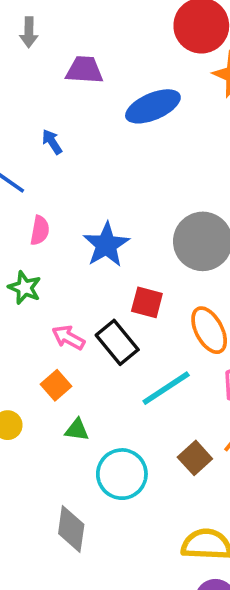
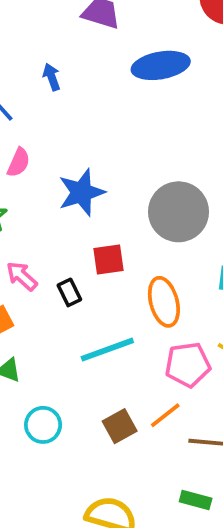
red square: (147, 302) -> (108, 260), turned -36
black rectangle: (117, 342) -> (69, 292), size x0.6
cyan circle: (122, 474) -> (43, 425), size x0.7

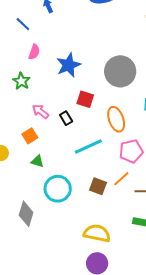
red square: (108, 260) -> (85, 99), turned 30
cyan circle: (43, 425) -> (58, 189), size x1.4
brown square: (120, 426) -> (98, 186), turned -36

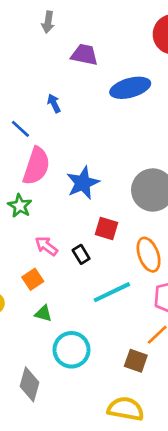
pink semicircle: (34, 52) -> (36, 166), size x1.8
brown square: (98, 186) -> (136, 361), moved

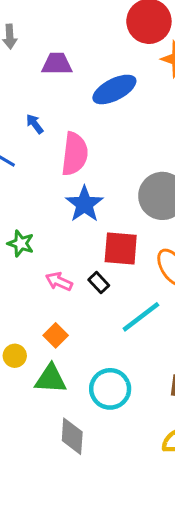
pink semicircle: (36, 166) -> (75, 154), moved
red square: (107, 228) -> (121, 248), size x1.4
orange square: (33, 279) -> (56, 335), moved
green triangle: (43, 313) -> (51, 379), moved, size x1.6

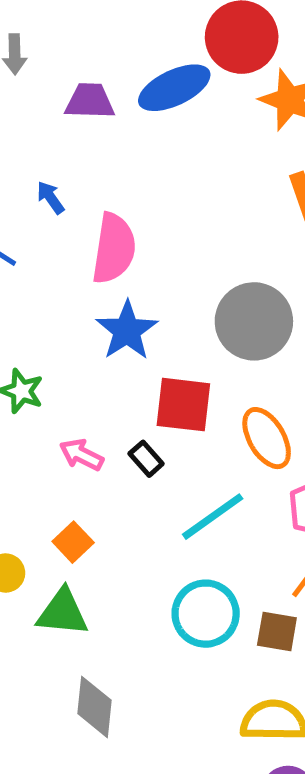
blue ellipse: (114, 89) -> (174, 88), moved
cyan circle: (110, 389) -> (206, 614), moved

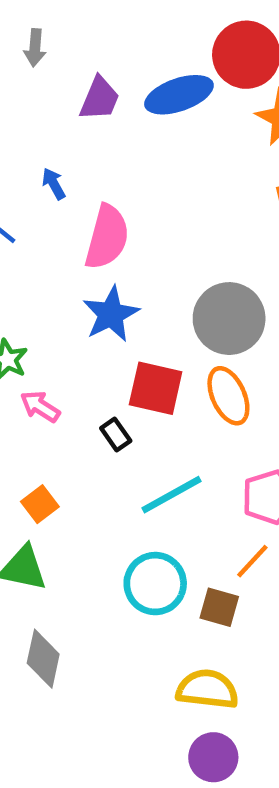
purple trapezoid: (90, 101) -> (100, 99), turned 105
orange ellipse: (267, 438) -> (228, 396), moved
pink arrow: (81, 455) -> (40, 407), moved

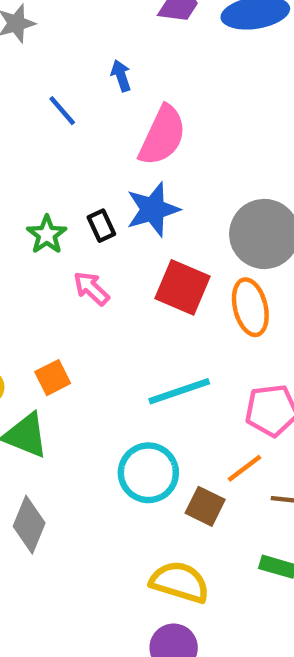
pink arrow: (40, 407) -> (91, 288), moved
black rectangle: (116, 434) -> (101, 226), moved

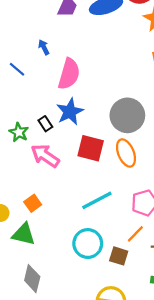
pink arrow: (91, 288) -> (45, 156), size x1.5

